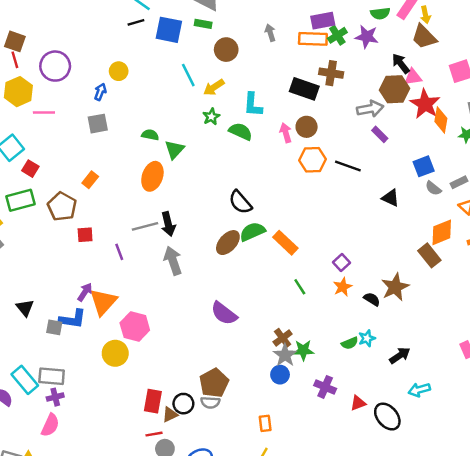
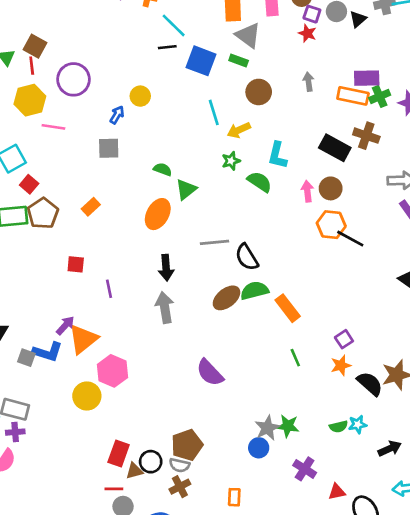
black line: (348, 166) -> (350, 239), moved
brown pentagon: (62, 207) -> (43, 213), moved
gray line: (145, 226) -> (214, 242), moved
black semicircle: (372, 299) -> (370, 384), size x1.5
brown cross: (283, 338) -> (180, 487), moved

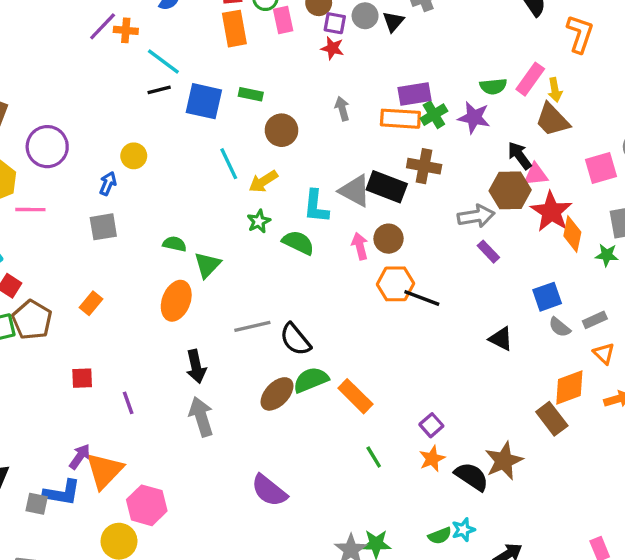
gray triangle: (248, 35) -> (355, 191), moved

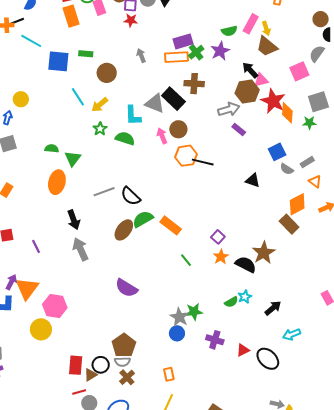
black line: (159, 90) -> (17, 21), moved
purple star: (474, 118) -> (220, 51), turned -30
black rectangle: (387, 187) -> (173, 99), turned 30

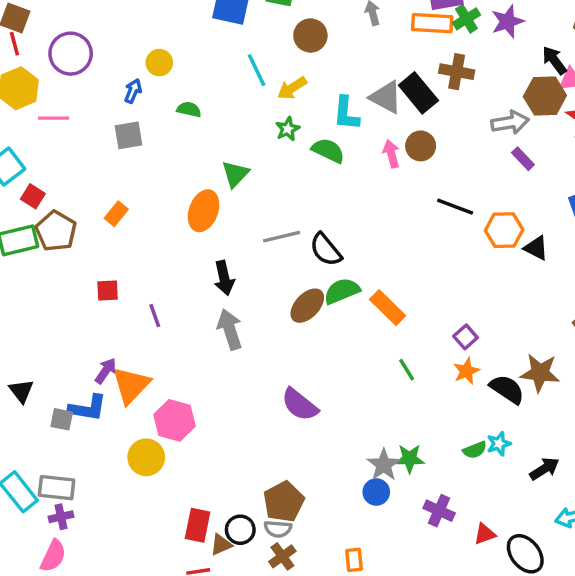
green semicircle: (52, 149) -> (189, 109), moved
orange hexagon: (186, 156) -> (504, 230), moved
brown star: (264, 253) -> (540, 373), turned 30

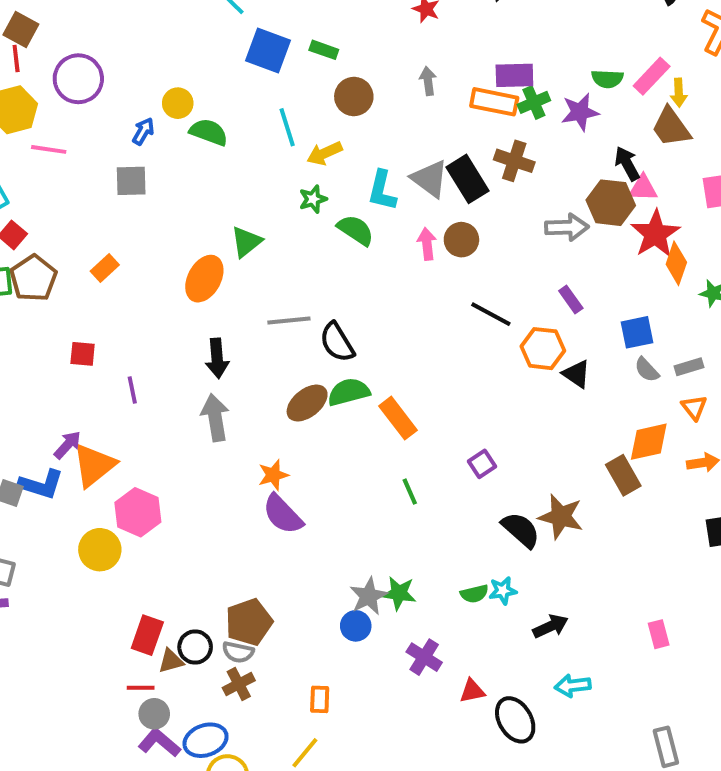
green semicircle: (189, 109) -> (209, 132), moved, size x1.4
purple rectangle: (523, 159) -> (571, 299), moved
orange star: (466, 371) -> (273, 475), moved

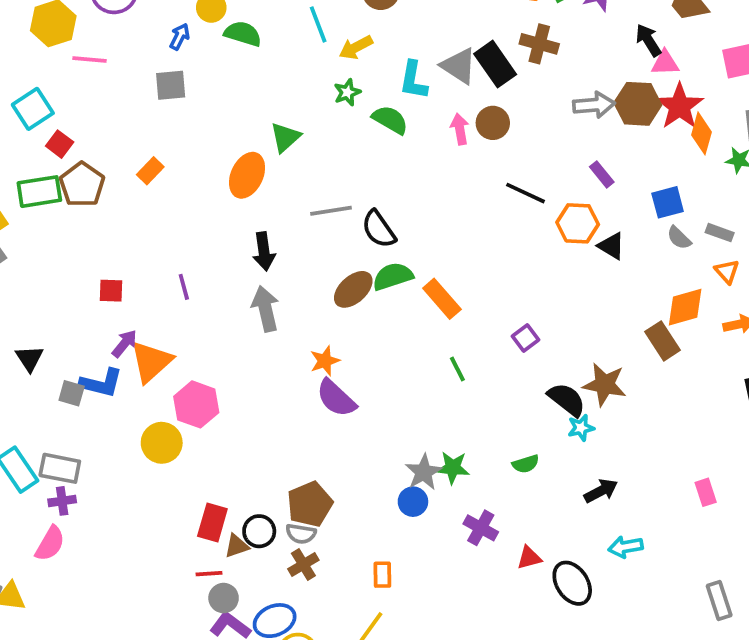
brown hexagon: (611, 203) -> (638, 104), moved
red square: (83, 354) -> (111, 291), moved
gray rectangle: (689, 367) -> (720, 233), turned 40
cyan star: (503, 591) -> (581, 428), moved

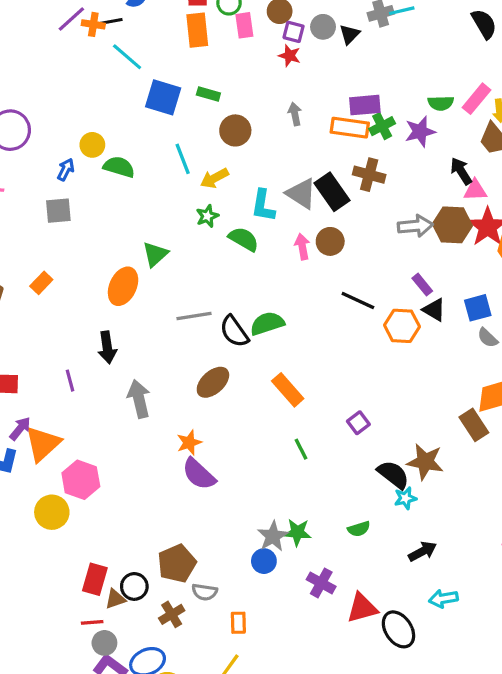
black triangle: (611, 246) -> (434, 310), moved
black arrow: (264, 251) -> (107, 347), moved
green semicircle: (393, 276) -> (267, 323), moved
gray semicircle: (301, 534) -> (205, 592), moved
red triangle: (529, 558) -> (362, 608), size x1.5

